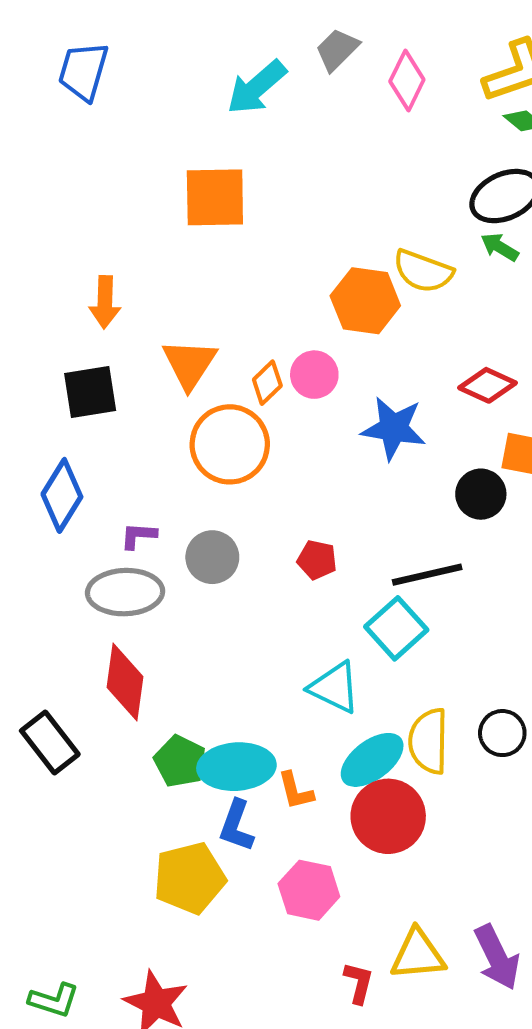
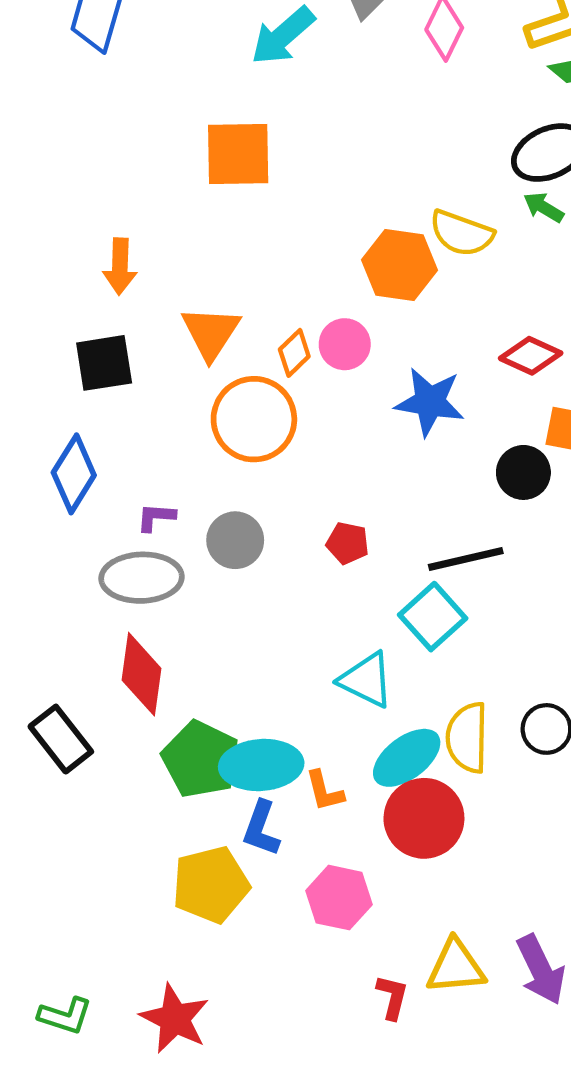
green pentagon: (180, 761) -> (201, 759), size x1.4

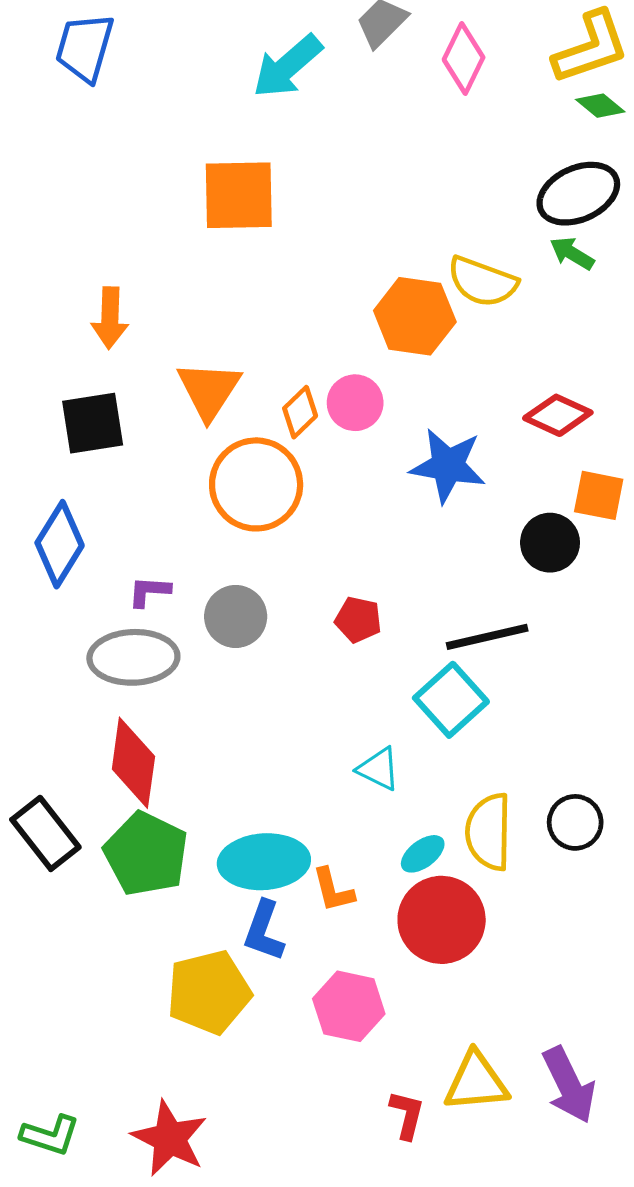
cyan triangle: (366, 680) -> (379, 769), size x0.7
cyan ellipse: (407, 758) -> (423, 854), size x0.6
green pentagon: (201, 759) -> (146, 854), moved

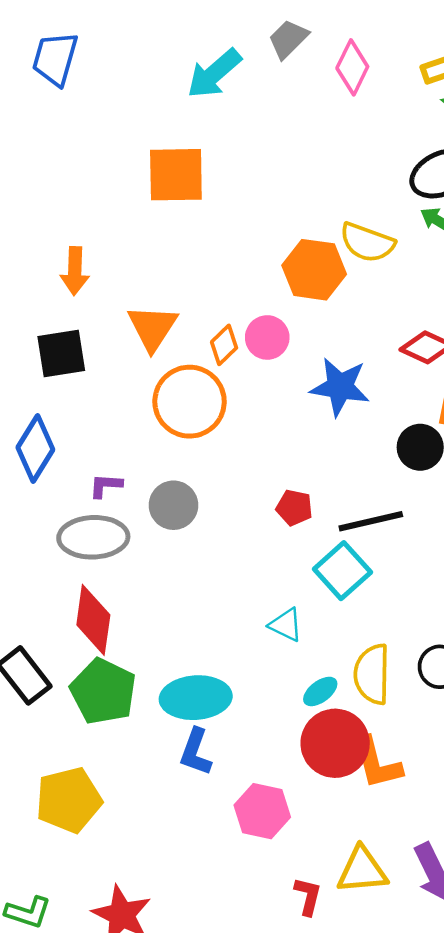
red pentagon: (358, 620) -> (294, 508), moved
orange L-shape: (333, 890) -> (377, 763), moved, size x1.5
yellow pentagon: (209, 992) -> (69, 800), moved

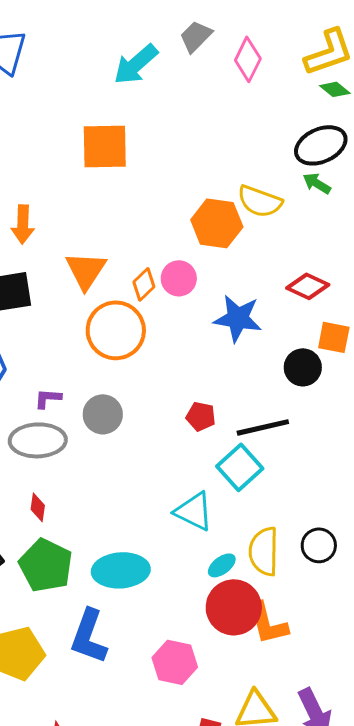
red diamond: (93, 620) -> (38, 507), size x0.5
cyan triangle: (286, 625) -> (194, 511), size x1.4
blue L-shape: (196, 752) -> (89, 636), moved, size x1.4

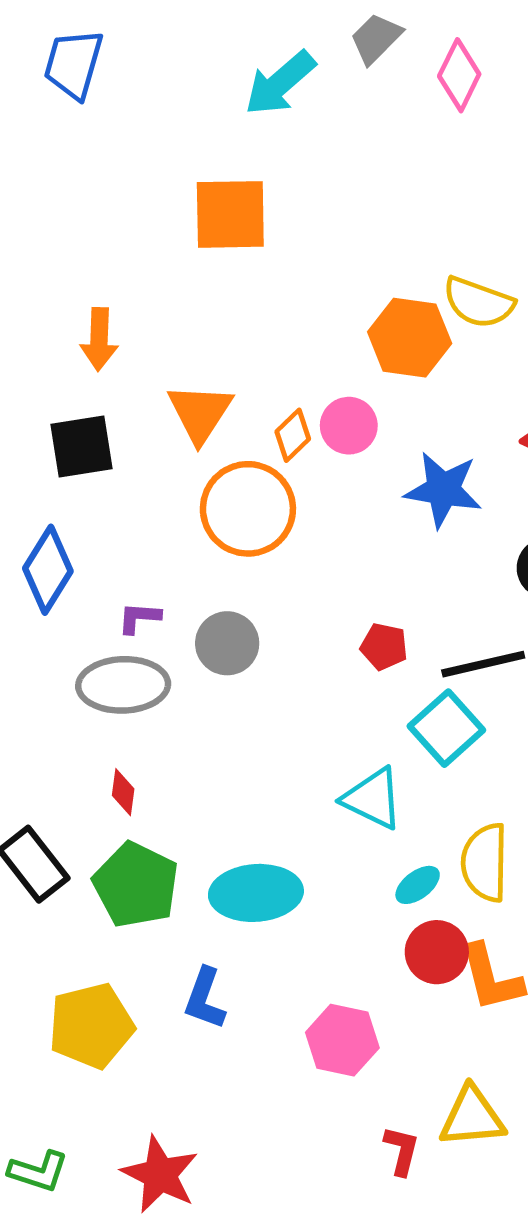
red circle: (234, 607) -> (437, 952), size x0.7
blue L-shape: (89, 636) -> (205, 999), size x0.7

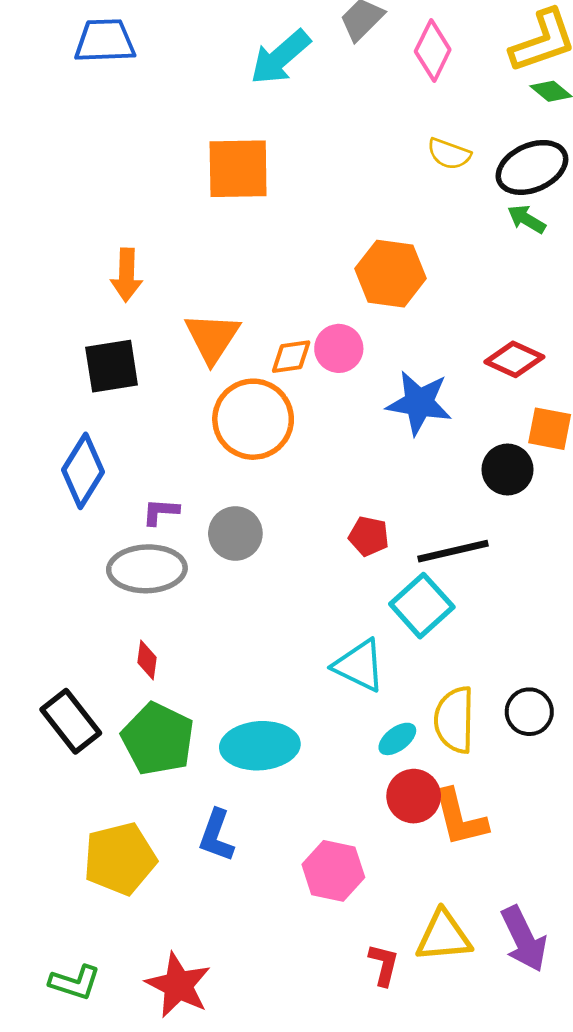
blue trapezoid: (74, 64) -> (105, 41), turned 72
yellow semicircle: (478, 302) -> (449, 154), moved, size x0.7
orange diamond: (293, 435) -> (291, 357), turned 36

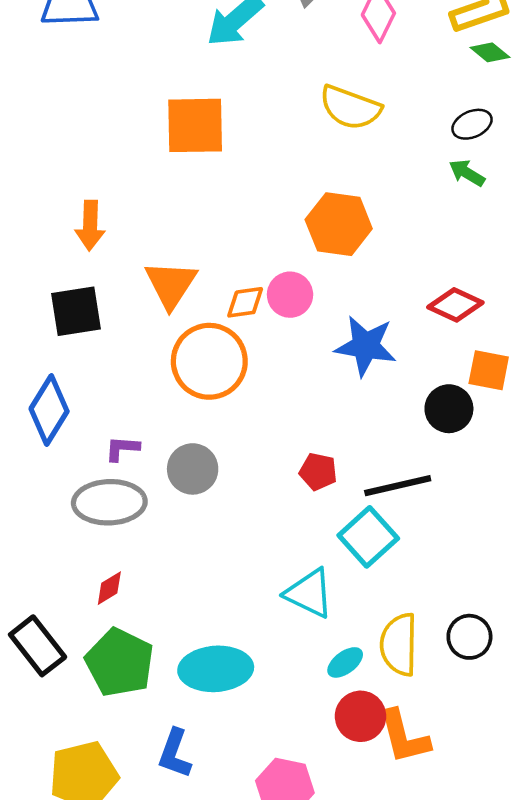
yellow semicircle: (449, 154) -> (350, 108), moved, size x1.5
black ellipse: (532, 167) -> (472, 124), size x0.6
red diamond: (147, 660) -> (109, 588), turned 51

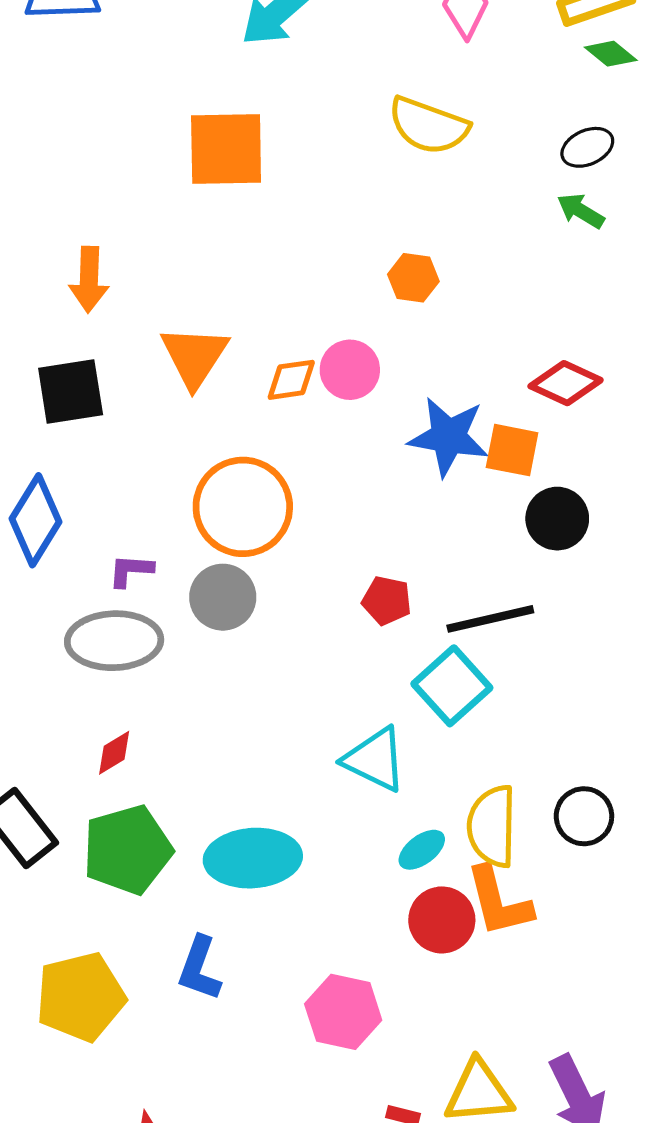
orange hexagon: (339, 224) -> (413, 278), size x0.6
orange circle: (209, 361) -> (243, 507), moved
orange square: (489, 370) -> (512, 450), moved
green pentagon: (120, 662) -> (127, 850), turned 30
orange L-shape: (404, 737) -> (499, 902), moved

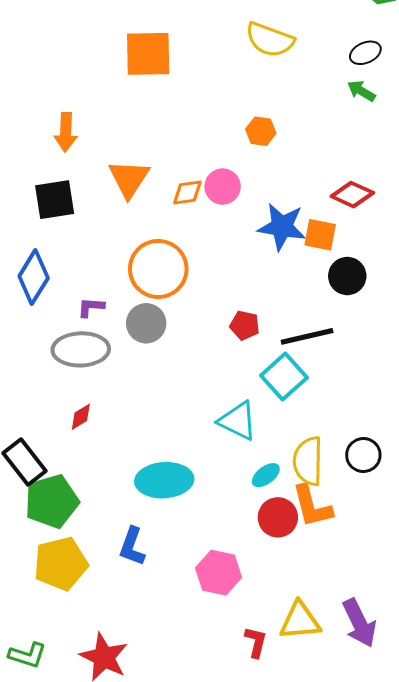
green pentagon: (127, 850) -> (52, 501), moved

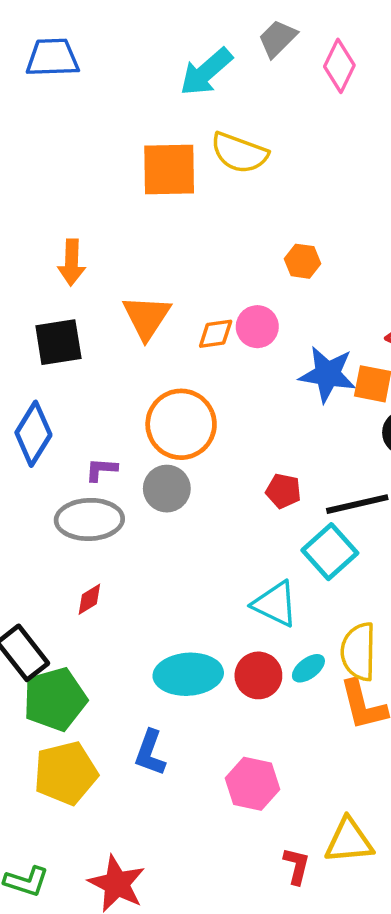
yellow semicircle: (270, 40) -> (239, 153), moved
red circle: (278, 517) -> (258, 675), moved

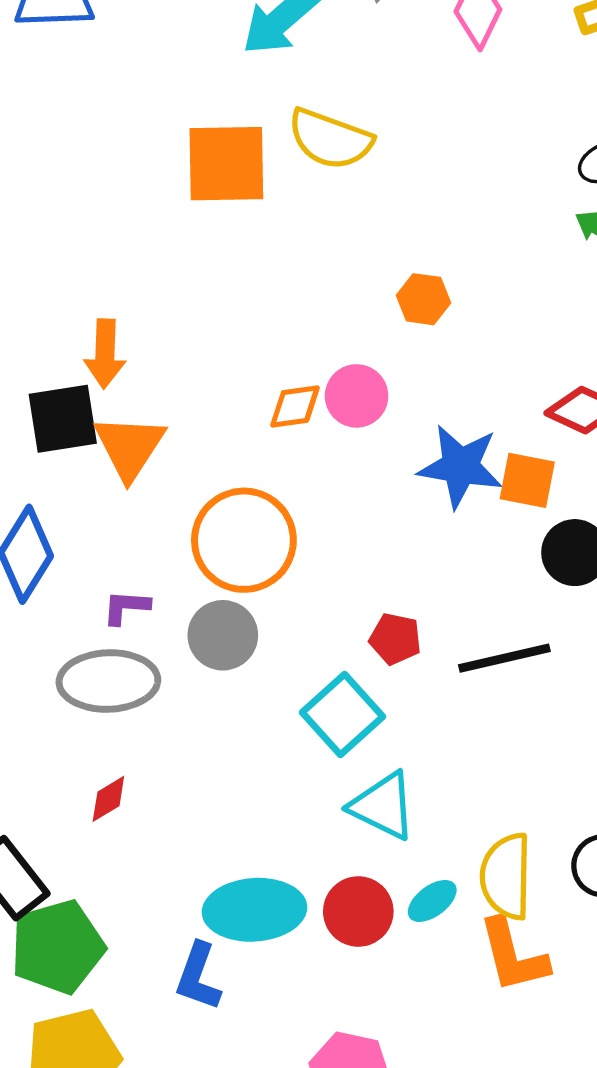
orange arrow: (72, 262) -> (105, 354), moved
orange triangle: (147, 317) -> (130, 447), moved
cyan square: (330, 552) -> (342, 714), moved
blue L-shape: (150, 753) -> (198, 977), moved

